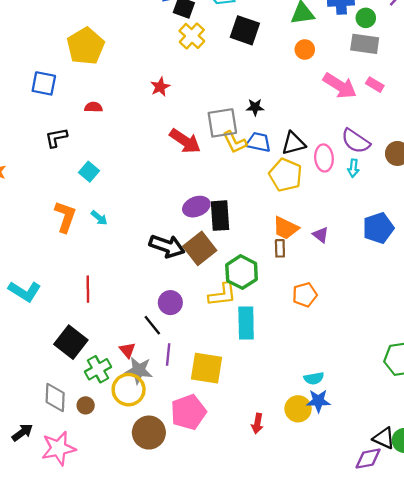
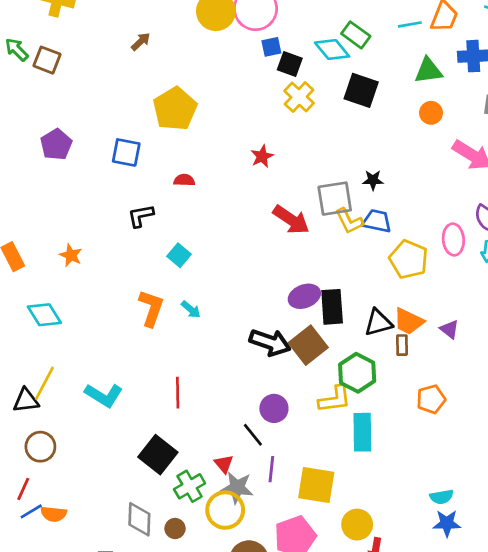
black triangle: (293, 143) -> (378, 323), moved
yellow circle: (298, 409) -> (357, 525), moved

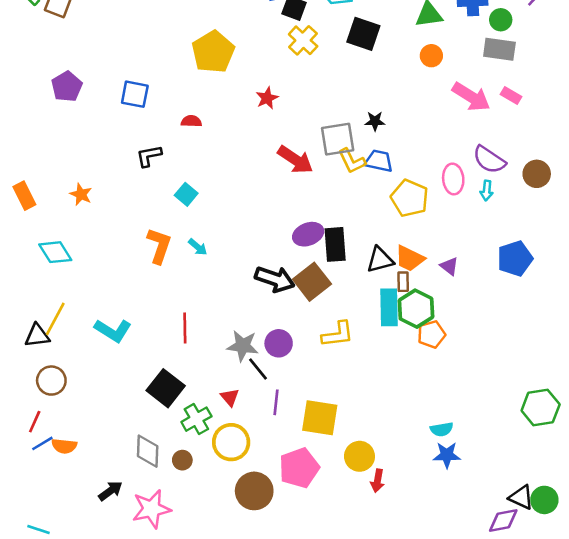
yellow pentagon: (175, 109) -> (213, 52), moved
green hexagon: (357, 373) -> (416, 309), moved
cyan rectangle: (362, 432) -> (389, 307), moved
gray star: (237, 488) -> (243, 346), moved

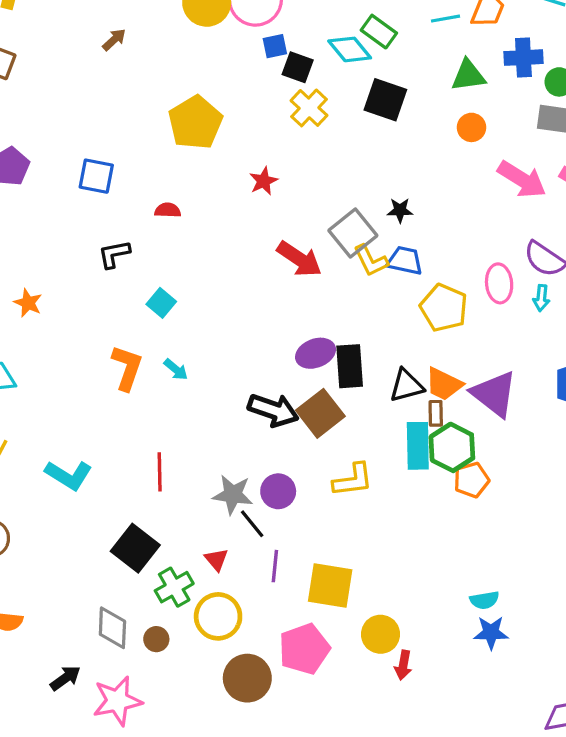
gray square: (338, 139) -> (353, 233), turned -30
purple triangle: (449, 266) -> (494, 394), size x2.0

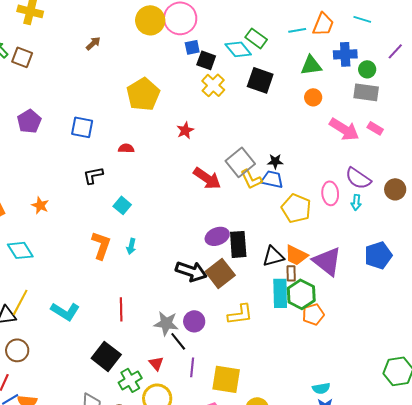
black star: (400, 210) -> (275, 161), moved
cyan arrow: (176, 369) -> (131, 246), turned 63

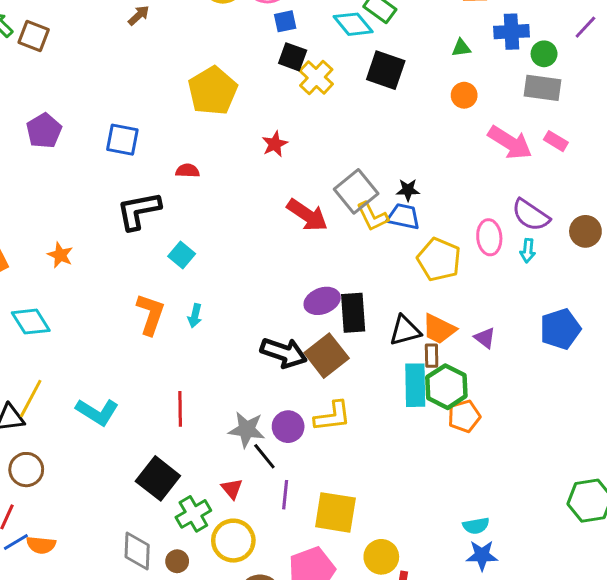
black square: (206, 60) -> (293, 57), moved
green triangle: (311, 65) -> (461, 48), size x0.6
black L-shape: (93, 175) -> (139, 211), size x1.5
purple triangle: (327, 261) -> (485, 338), size x0.5
yellow L-shape: (240, 314) -> (332, 416), moved

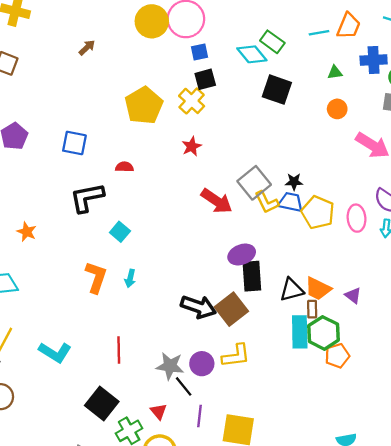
black square: (293, 57) -> (205, 79), turned -35
yellow cross: (316, 77) -> (192, 101), moved
yellow pentagon: (439, 259) -> (318, 212), moved
purple ellipse: (322, 301) -> (242, 254), moved

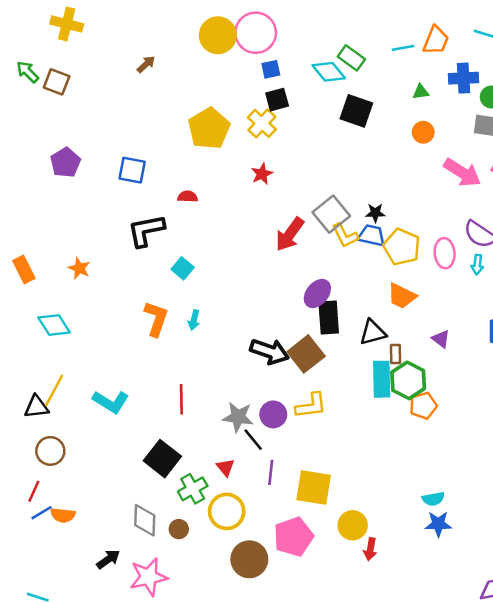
red arrow: (217, 201) -> (290, 234), turned 92
purple ellipse: (242, 254) -> (317, 294), turned -30
orange trapezoid: (318, 289) -> (402, 296), moved

